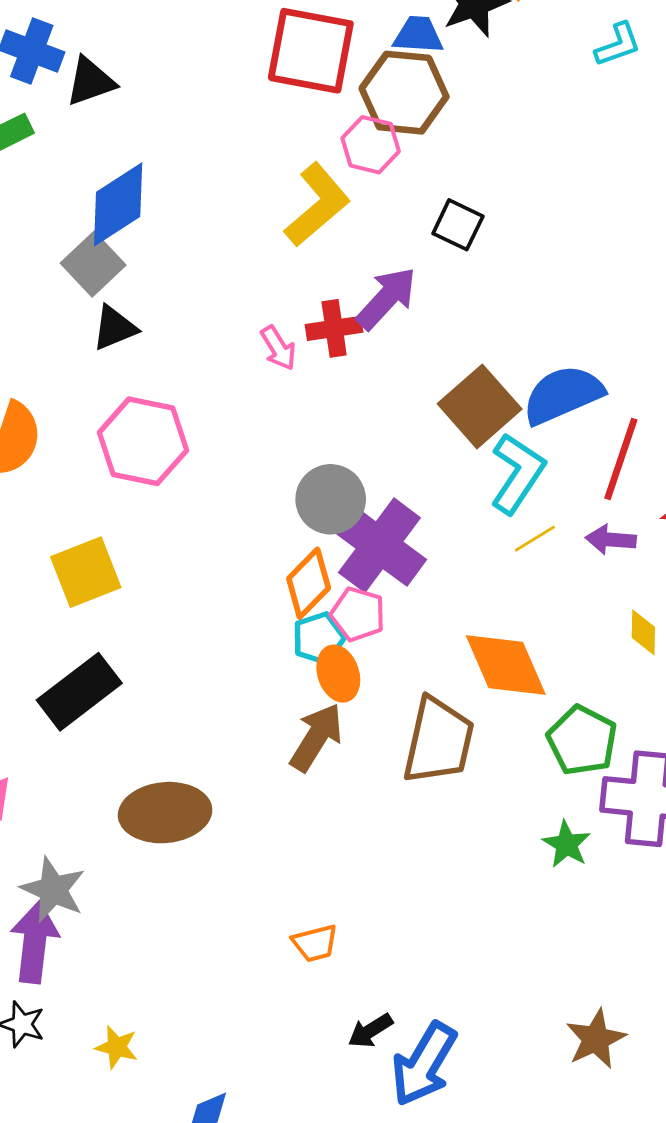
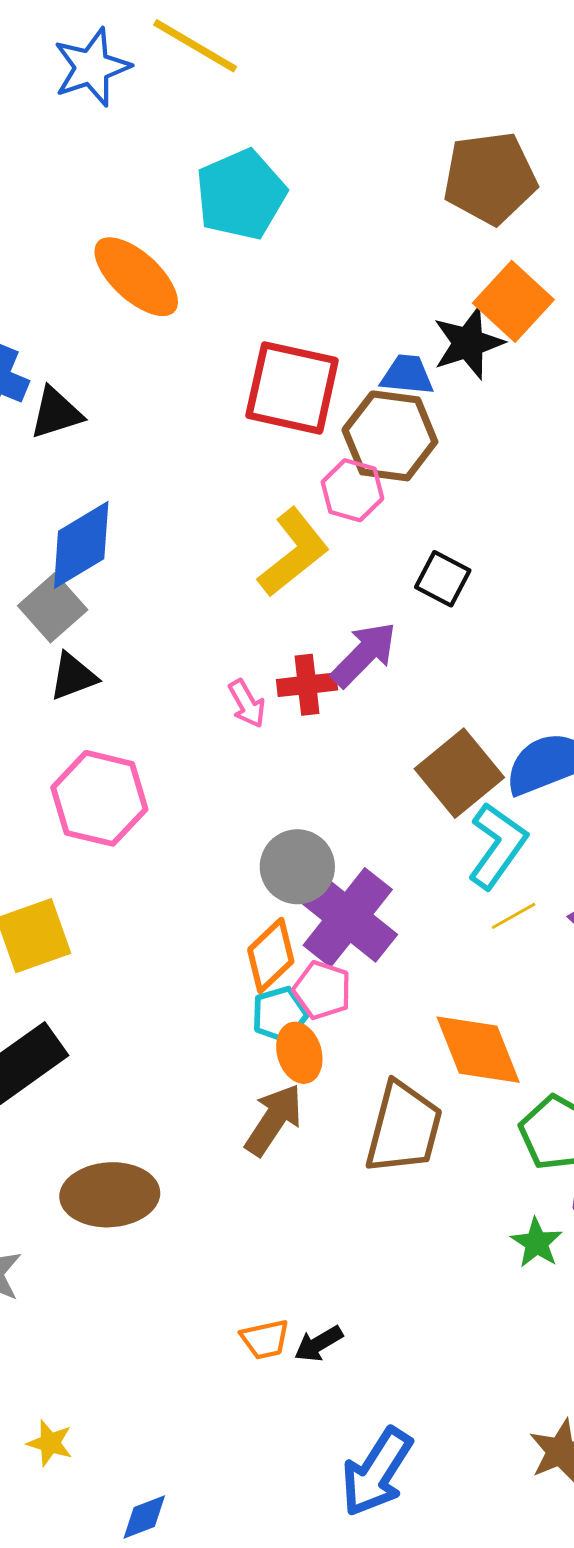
black arrow: (370, 1031) -> (318, 1344), moved

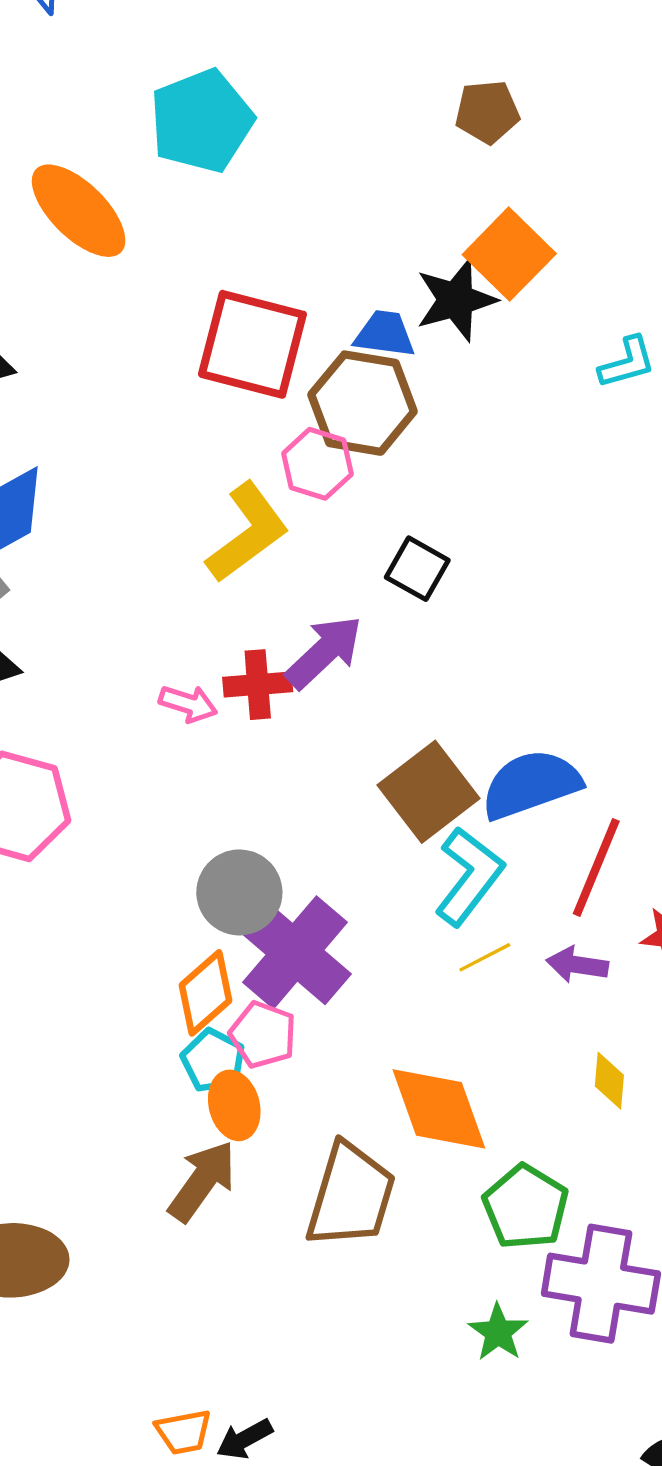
brown pentagon: (490, 178) -> (487, 112), size x0.6
pink arrow: (247, 704) -> (188, 704), turned -45
cyan pentagon: (280, 1014) -> (213, 1061), turned -30

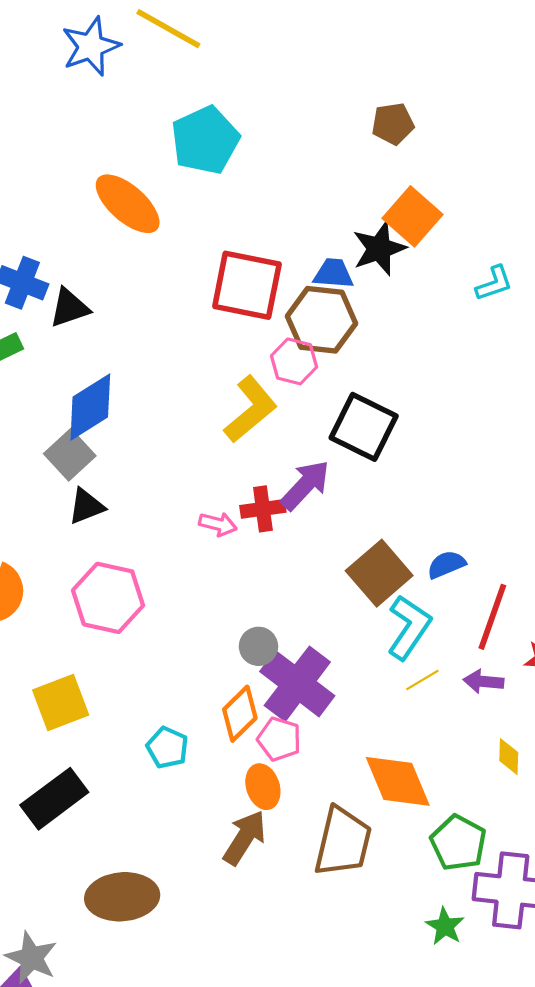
black square: (417, 569) -> (364, 427), size x1.6
blue semicircle: (531, 784) -> (446, 564), size x0.6
gray circle: (239, 892) -> (258, 646), size x0.7
cyan pentagon: (213, 1061) -> (167, 748), moved

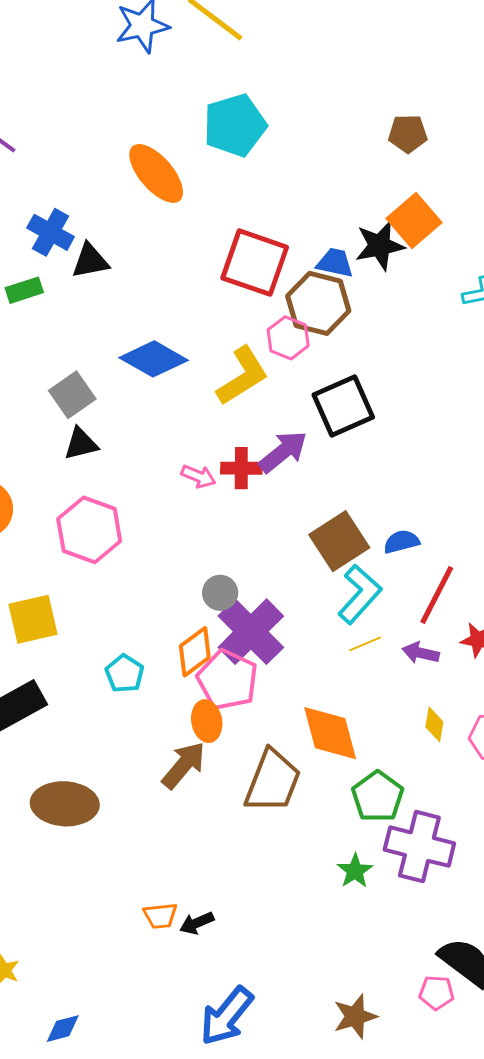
blue diamond: (90, 407) -> (154, 359), moved, turned 54
black square: (364, 427) -> (343, 406), turned 32
pink pentagon: (279, 739) -> (227, 680), size x1.5

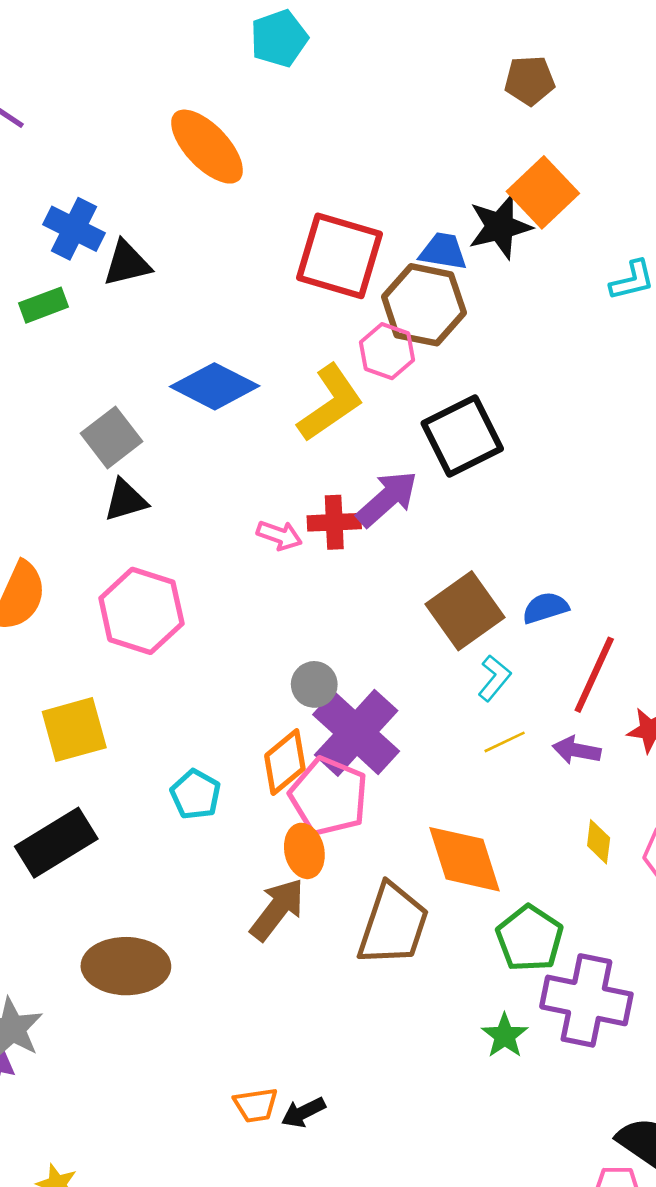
cyan pentagon: (235, 125) -> (279, 38), moved, size x0.7
cyan L-shape: (360, 594) -> (494, 678), size x0.6

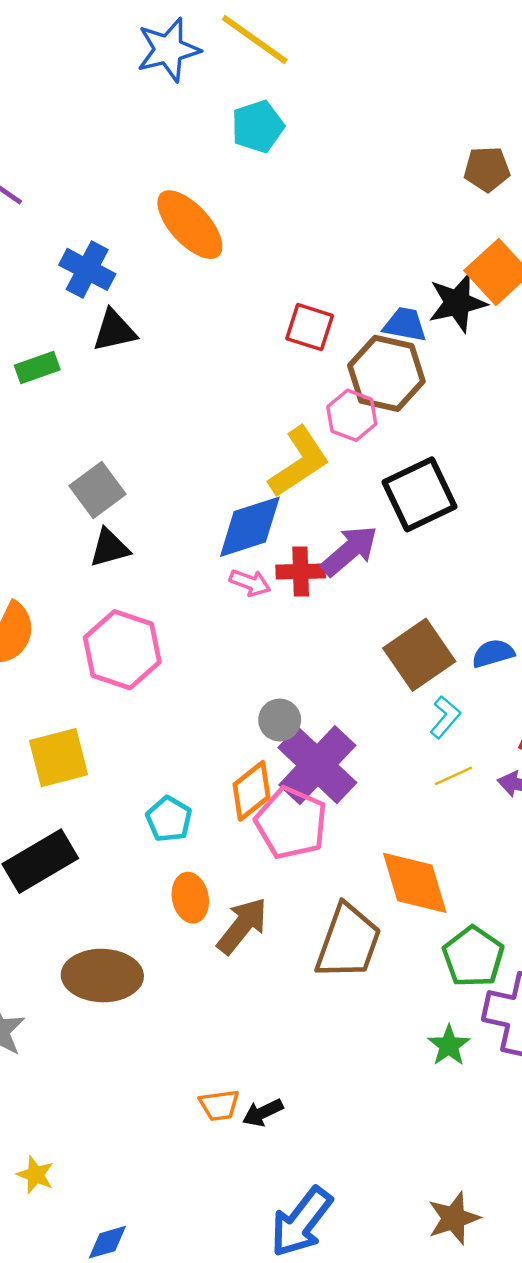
blue cross: (74, 229) -> (87, 269), moved
red square: (339, 256) -> (310, 327), size x0.6
blue diamond: (215, 386) -> (250, 527), moved, turned -46
orange ellipse: (304, 851) -> (190, 898), moved

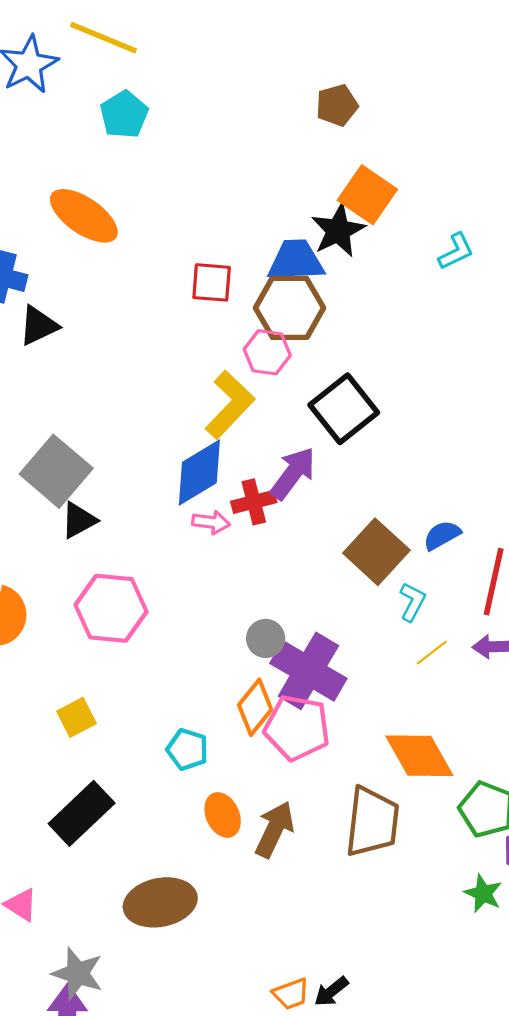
blue trapezoid: (405, 325) -> (296, 261), size x1.4
gray square: (98, 490) -> (56, 471), size x1.4
yellow square: (59, 758) -> (76, 717), size x0.7

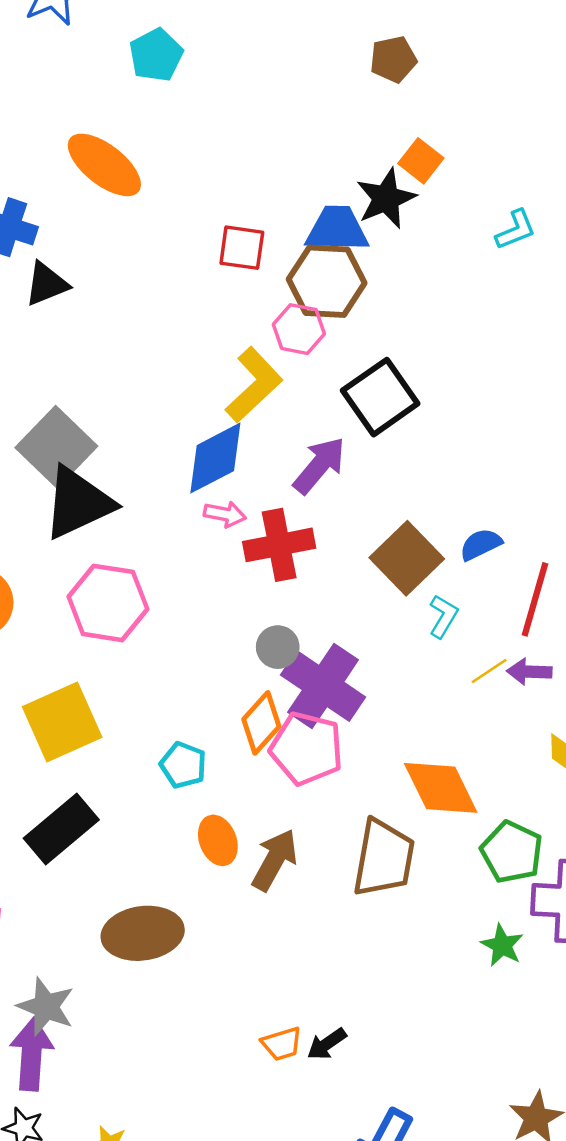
orange square: (367, 195) -> (421, 161), size x0.7
red cross: (254, 502) -> (279, 545), moved, size x1.4
black triangle: (79, 520) -> (78, 503), size x1.8
yellow line: (432, 652) -> (489, 671), moved
yellow square: (76, 717) -> (62, 722), size x1.8

